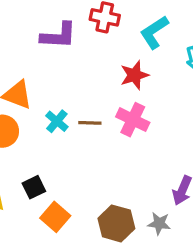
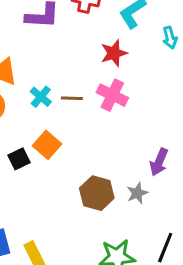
orange square: (55, 217) -> (47, 145), moved
gray star: (159, 223) -> (137, 193), turned -30

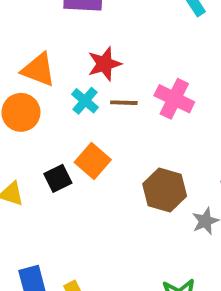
red star: (114, 53) -> (104, 64), moved
brown hexagon: (97, 193) -> (165, 190), moved

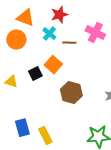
brown line: (124, 103) -> (69, 43), moved
brown hexagon: (165, 190) -> (71, 93), moved

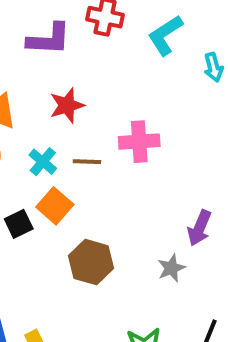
pink cross: (95, 33) -> (139, 142), turned -30
cyan cross: (49, 34) -> (43, 162), moved

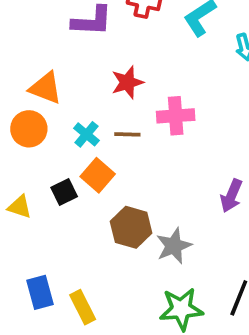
red star: (67, 105) -> (127, 82), moved
gray star: (171, 268) -> (174, 246), moved, size x1.4

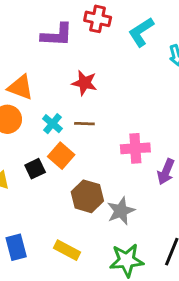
red star: (127, 82) -> (84, 83), turned 30
pink cross: (176, 116) -> (135, 148), moved
yellow rectangle: (83, 307) -> (67, 250), moved, turned -35

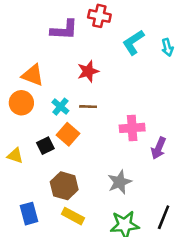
cyan L-shape: (141, 32) -> (133, 42), moved
red star: (84, 83) -> (88, 71), turned -30
brown hexagon: (87, 196) -> (64, 186), moved

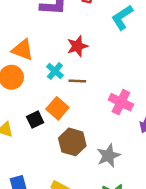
cyan cross: (60, 107) -> (55, 71), moved
pink cross: (132, 128) -> (121, 102), turned 30
brown hexagon: (64, 186) -> (72, 142), moved

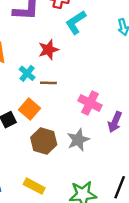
cyan L-shape: (122, 17) -> (76, 22), moved
gray star: (108, 156) -> (78, 140), moved

